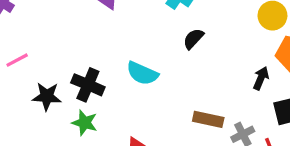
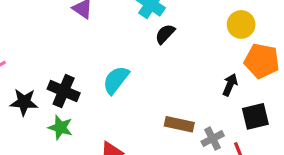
black semicircle: (193, 39) -> (165, 34), moved
cyan semicircle: (142, 73) -> (116, 80), turned 104

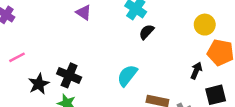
cyan semicircle: (116, 80) -> (127, 75), moved
black star: (24, 102) -> (39, 84), turned -30

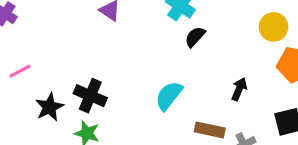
black arrow: (196, 71) -> (239, 89), moved

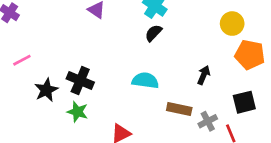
black semicircle: (195, 37) -> (153, 33), moved
cyan semicircle: (169, 96) -> (145, 81), turned 60

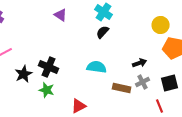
black arrow: (204, 75) -> (140, 63), turned 48
gray cross: (208, 121) -> (143, 82), moved

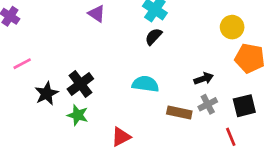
black cross: (49, 67) -> (80, 84), turned 30

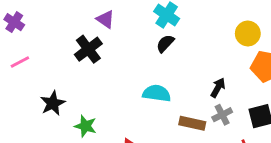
pink line: (22, 64) -> (20, 62), moved
black arrow: (204, 79) -> (218, 88), turned -42
black cross: (80, 84) -> (88, 49), moved

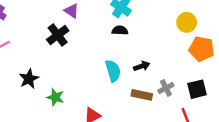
black semicircle: (165, 43) -> (120, 30), turned 49
black arrow: (218, 88) -> (142, 66), moved, turned 42
cyan semicircle: (157, 93) -> (113, 71), turned 65

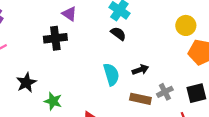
black semicircle: (120, 30) -> (118, 34), turned 35
black cross: (58, 35) -> (55, 38), turned 30

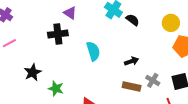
black semicircle: (118, 34) -> (133, 20), moved
cyan semicircle: (111, 74) -> (93, 51), moved
gray cross: (165, 92) -> (153, 80), turned -32

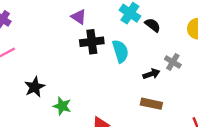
black cross: (58, 34) -> (92, 42), moved
cyan semicircle: (93, 51) -> (120, 51), moved
gray cross: (153, 80) -> (173, 62), moved

